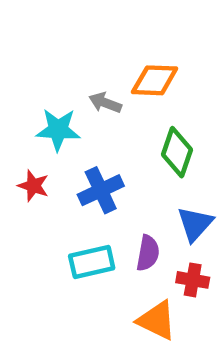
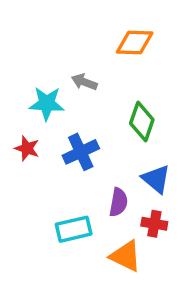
orange diamond: (155, 80) -> (135, 42), moved
blue triangle: (195, 224) -> (156, 179), turned -32
cyan rectangle: (92, 262) -> (74, 229), moved

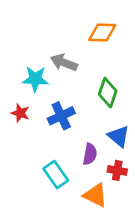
gray arrow: (84, 82) -> (64, 63), size x1.4
cyan rectangle: (74, 229) -> (56, 175), turned 68

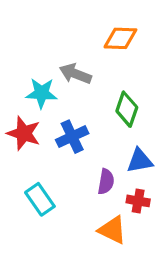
red star: (20, 113) -> (24, 133), size x1.5
blue triangle: (119, 136) -> (140, 161), turned -50
cyan rectangle: (56, 175) -> (40, 199), moved

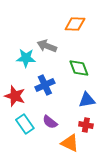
green diamond: (127, 109) -> (79, 68), turned -40
red star: (24, 133) -> (15, 96), moved
purple semicircle: (106, 182) -> (50, 122), moved, turned 119

